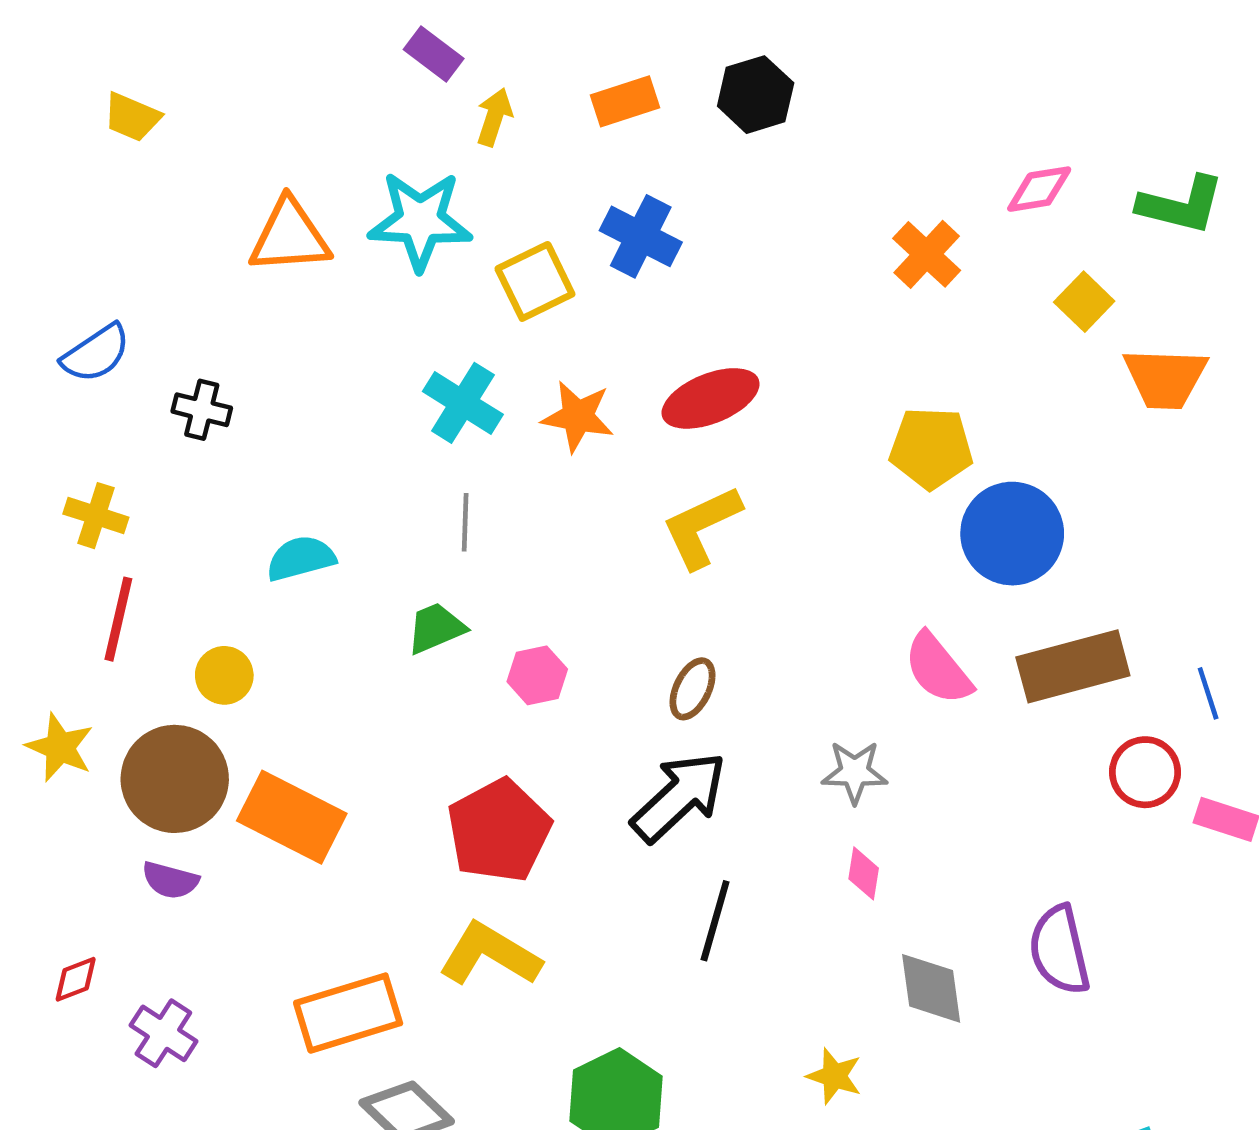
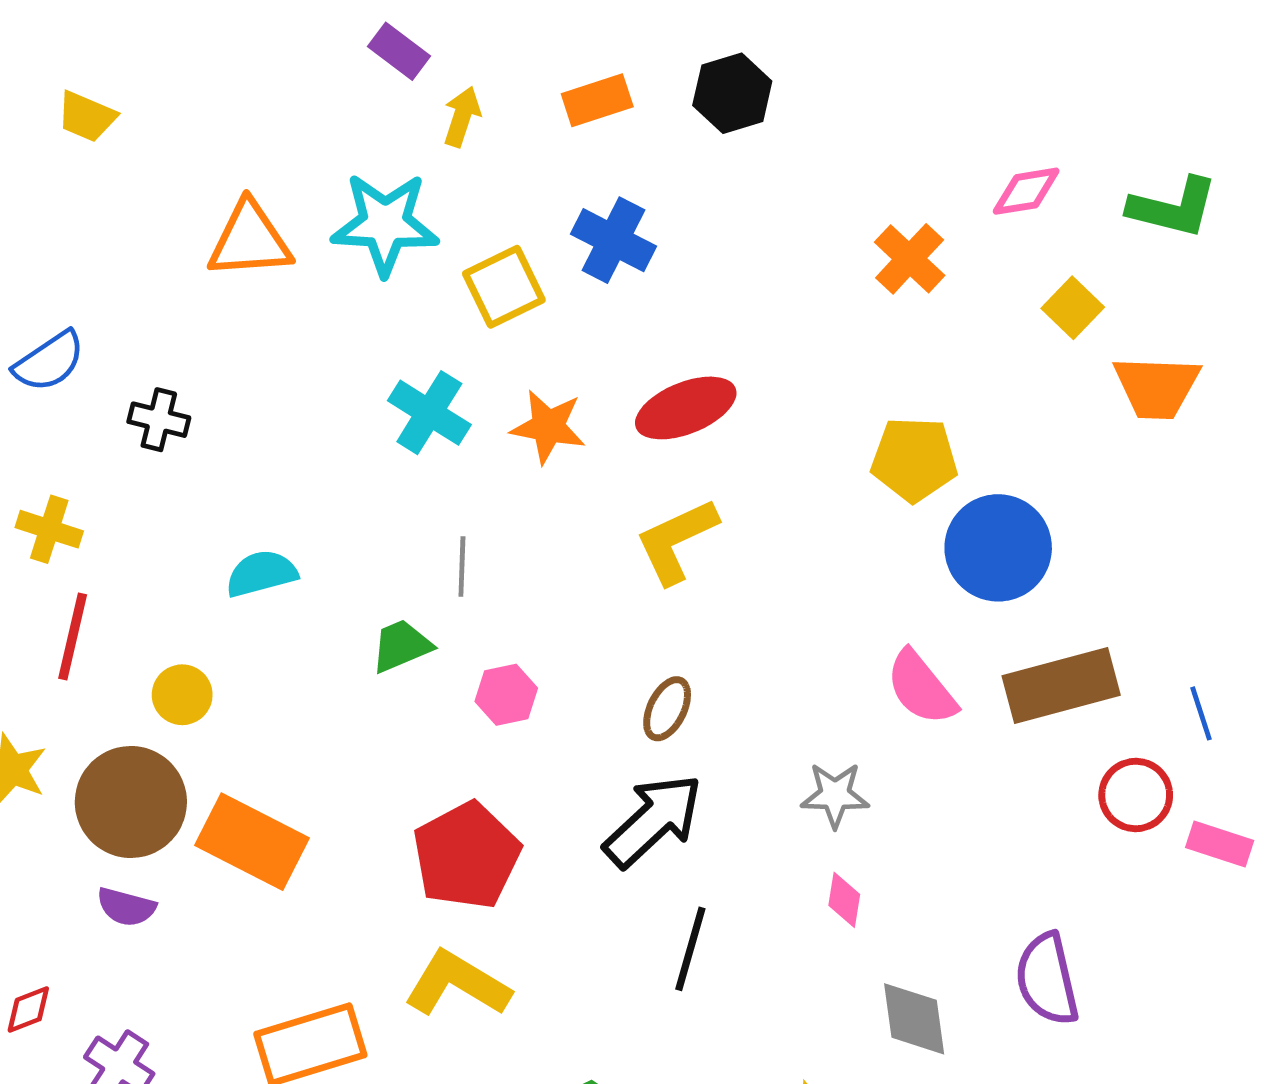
gray line: (465, 522) -> (462, 567), moved

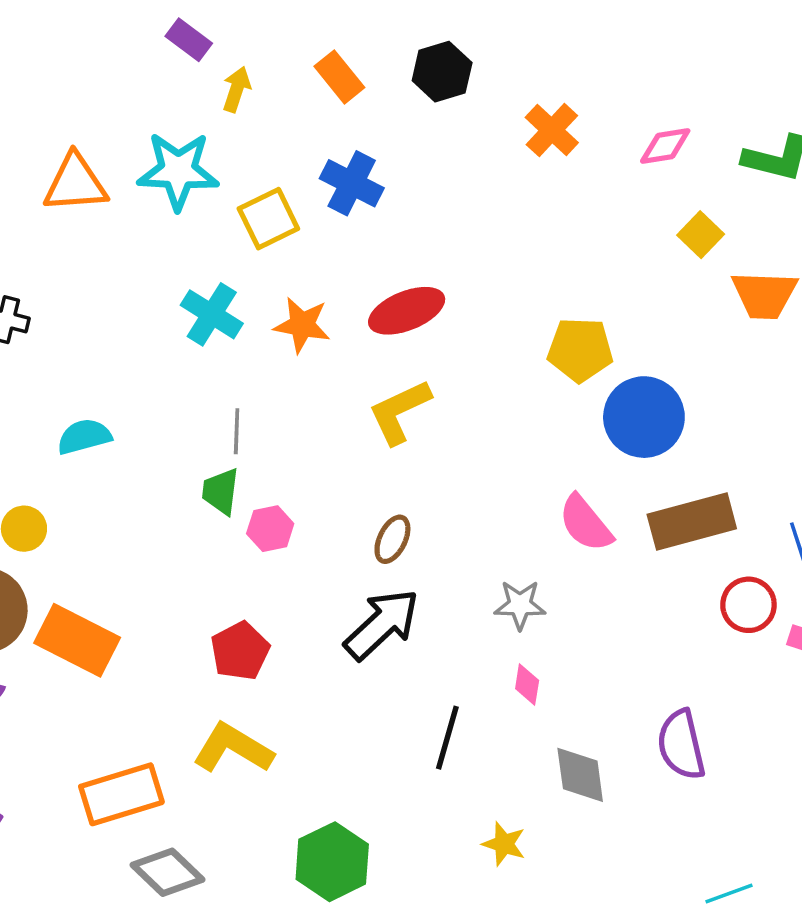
orange rectangle: (597, 100) -> (339, 77), turned 69
orange cross: (910, 259) -> (552, 130), moved
green trapezoid: (401, 646) -> (221, 491), moved, turned -60
red pentagon: (467, 856) -> (240, 651), size x0.7
black line: (690, 949) -> (447, 738), moved

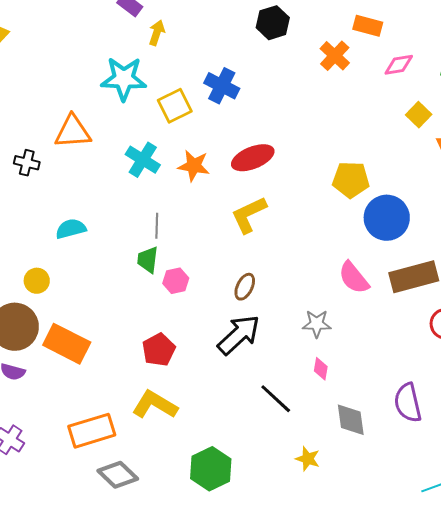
orange rectangle: (339, 77) -> (368, 26), moved, turned -36
orange triangle: (75, 183) -> (73, 132), moved
black line: (447, 738) -> (276, 399), turned -63

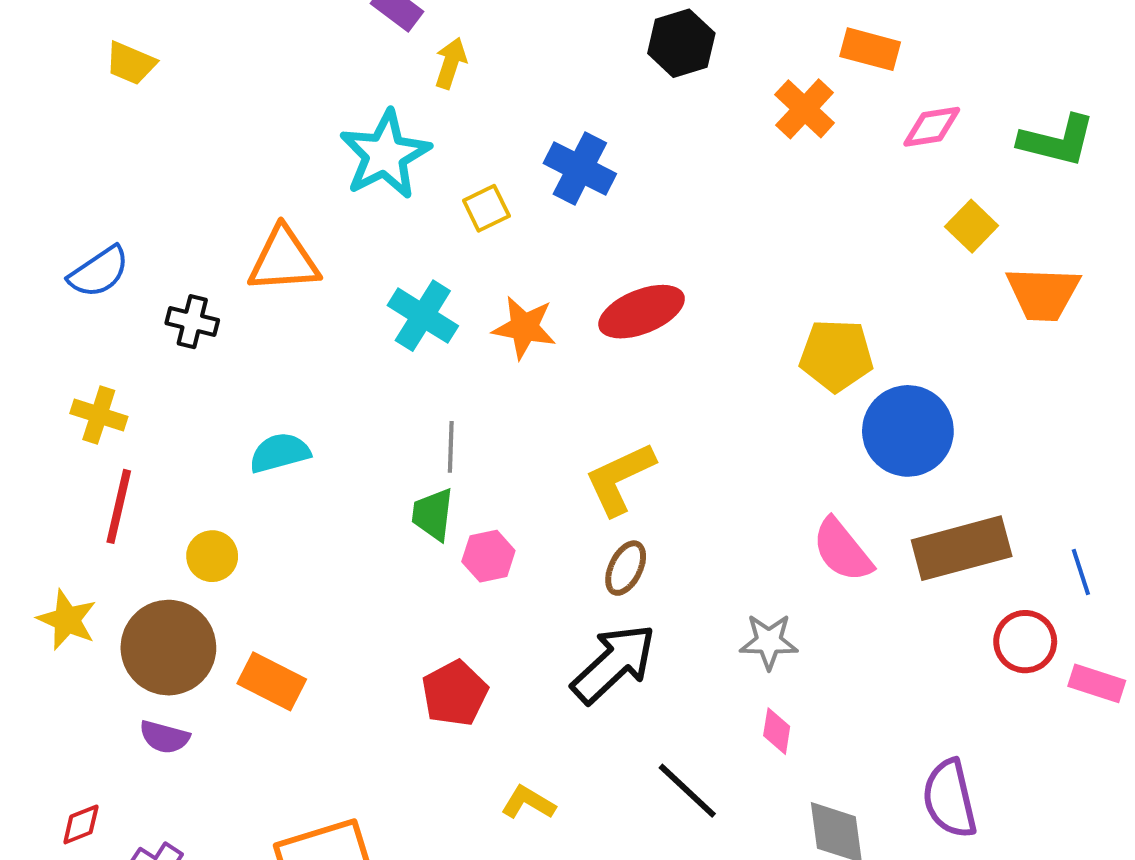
cyan star: (124, 79) -> (385, 155), turned -30
yellow square: (175, 106) -> (486, 208), size x0.7
yellow L-shape: (249, 215) -> (620, 479), moved
orange rectangle: (67, 344) -> (272, 681), size x0.7
yellow L-shape: (155, 405) -> (528, 803), moved, size x0.6

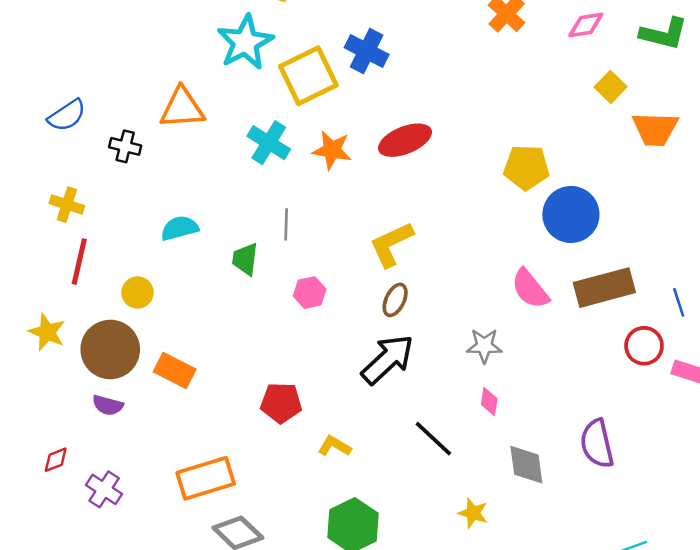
yellow square: (486, 208) -> (308, 76), size x2.0
green trapezoid: (433, 514) -> (245, 259), moved
red pentagon: (455, 693) -> (281, 403), moved, turned 30

